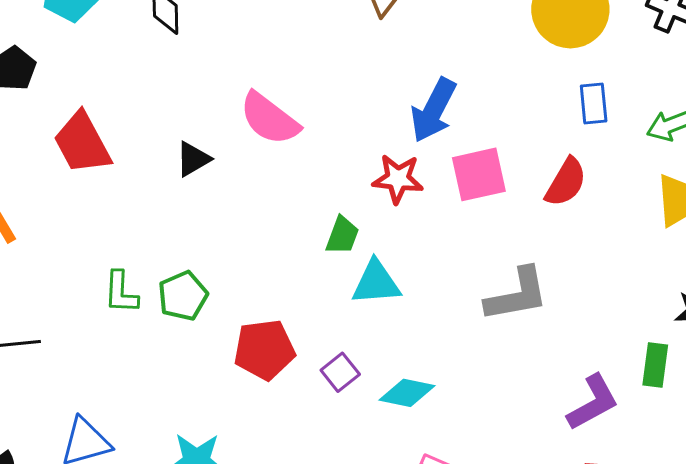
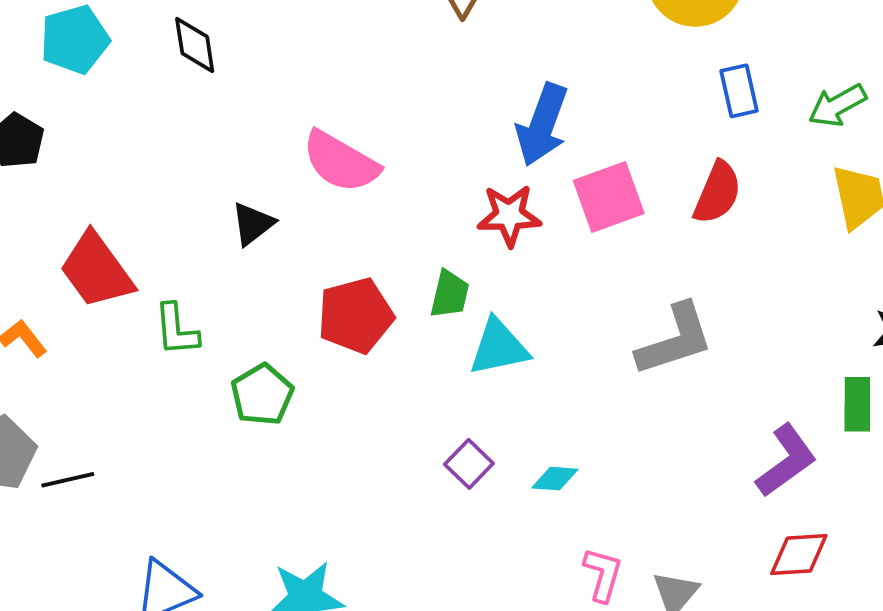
red trapezoid: (82, 143) -> (96, 270), moved
green L-shape: (121, 292) -> (176, 330), moved
red pentagon: (264, 350) -> (356, 316), moved
cyan diamond: (407, 393) -> (555, 479), size x0.7

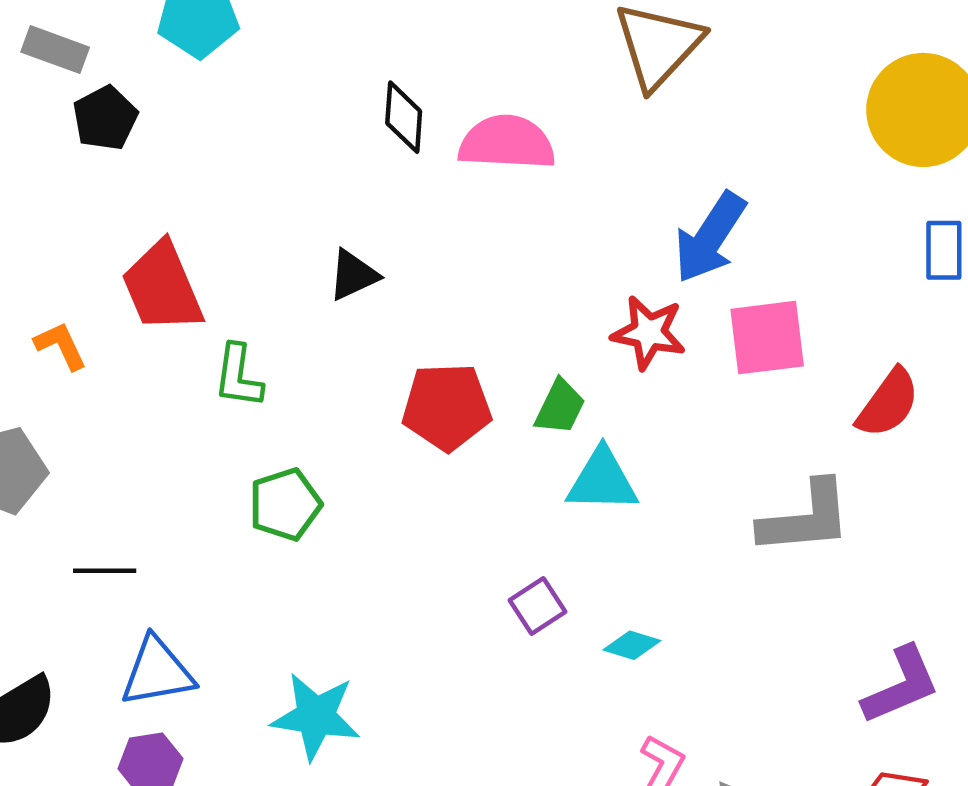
black diamond: (195, 45) -> (404, 117), moved
pink semicircle: (341, 162) -> (507, 143), moved, turned 140
red semicircle: (717, 193) -> (888, 403), moved
green pentagon: (262, 395) -> (285, 504), moved
black line: (68, 480) -> (105, 571), moved

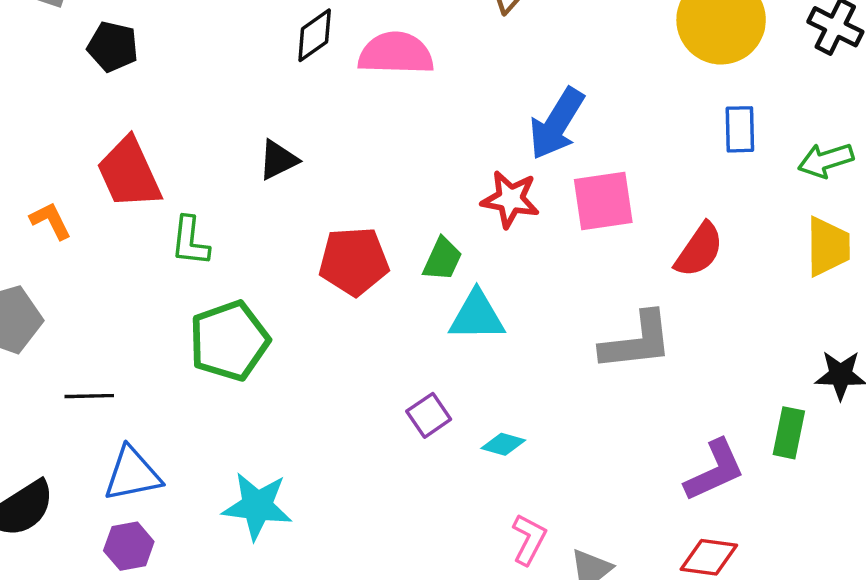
black diamond: (404, 117) -> (315, 35), turned 52
black pentagon: (105, 118) -> (113, 47), moved, turned -30
green pentagon: (285, 504) -> (229, 341), size x1.4

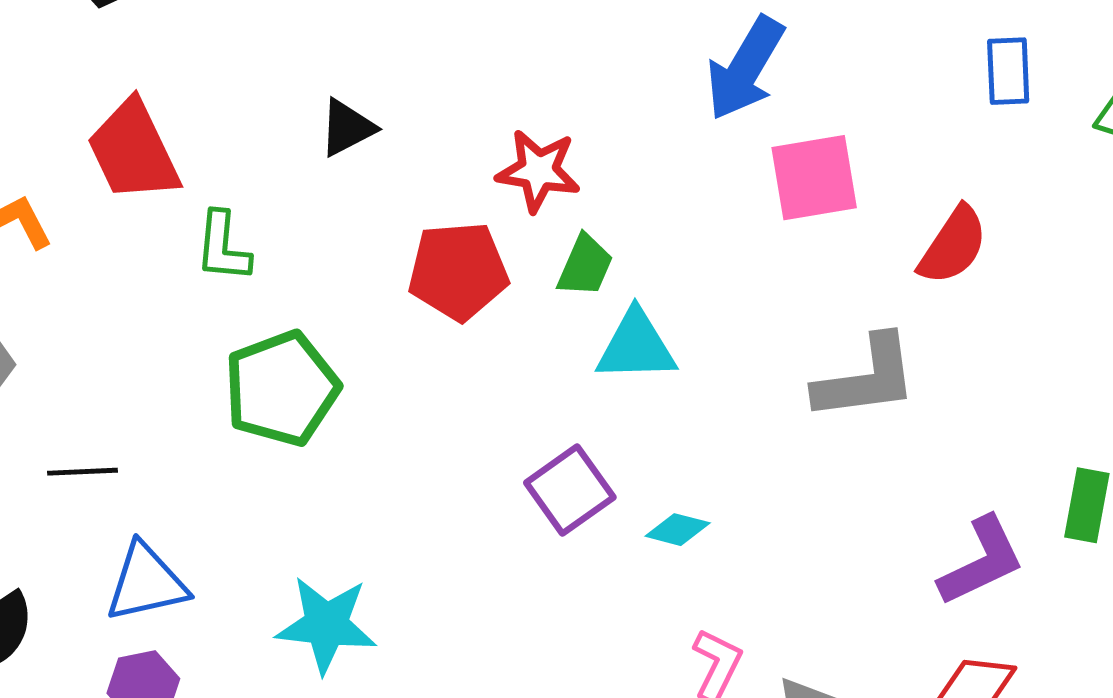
red star: (510, 199) -> (538, 171), moved
purple square: (429, 415) -> (570, 490), size x1.4

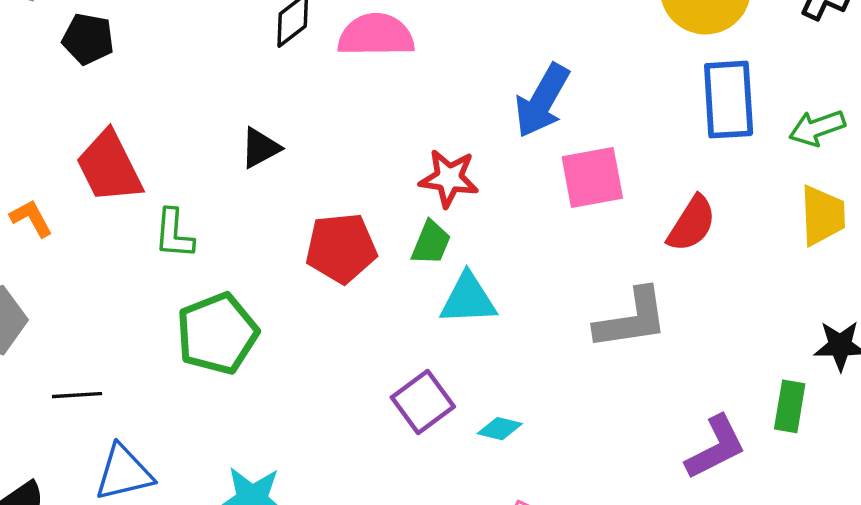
blue rectangle: (1008, 71) -> (729, 100), size x1.6
red star: (538, 171) -> (449, 178), moved

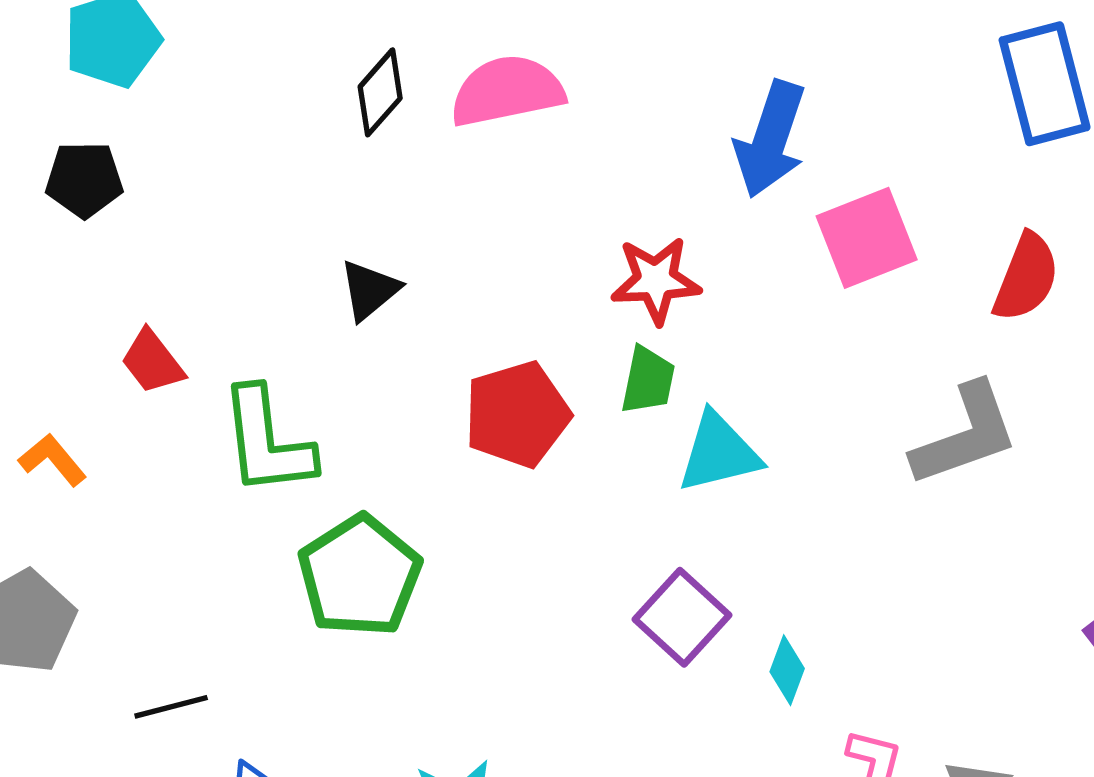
red trapezoid: (109, 167) -> (152, 362), size x0.6
green L-shape: (174, 234) -> (267, 442), size x1.5
cyan diamond: (500, 429) -> (787, 670), moved, turned -72

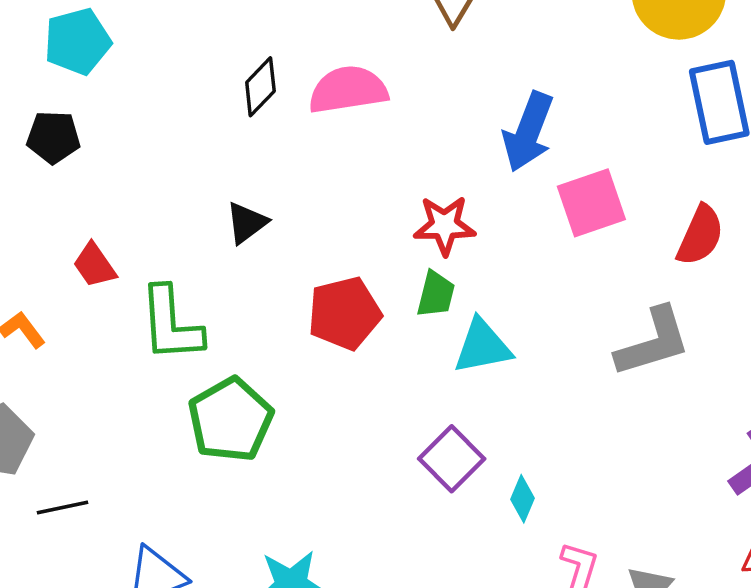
black line: (171, 707) -> (62, 507), moved

